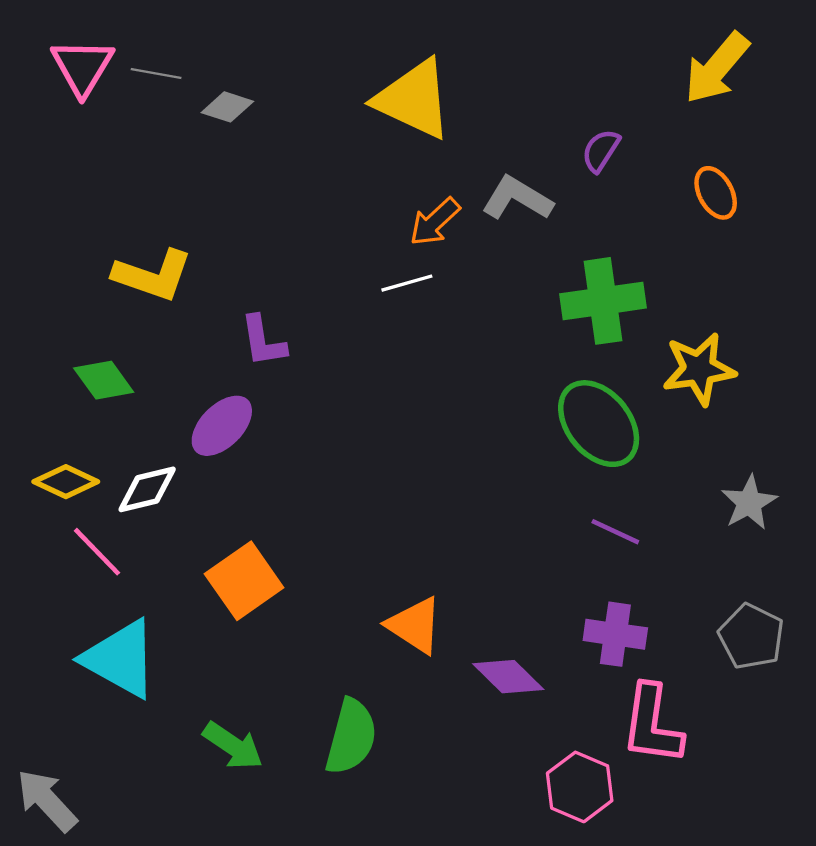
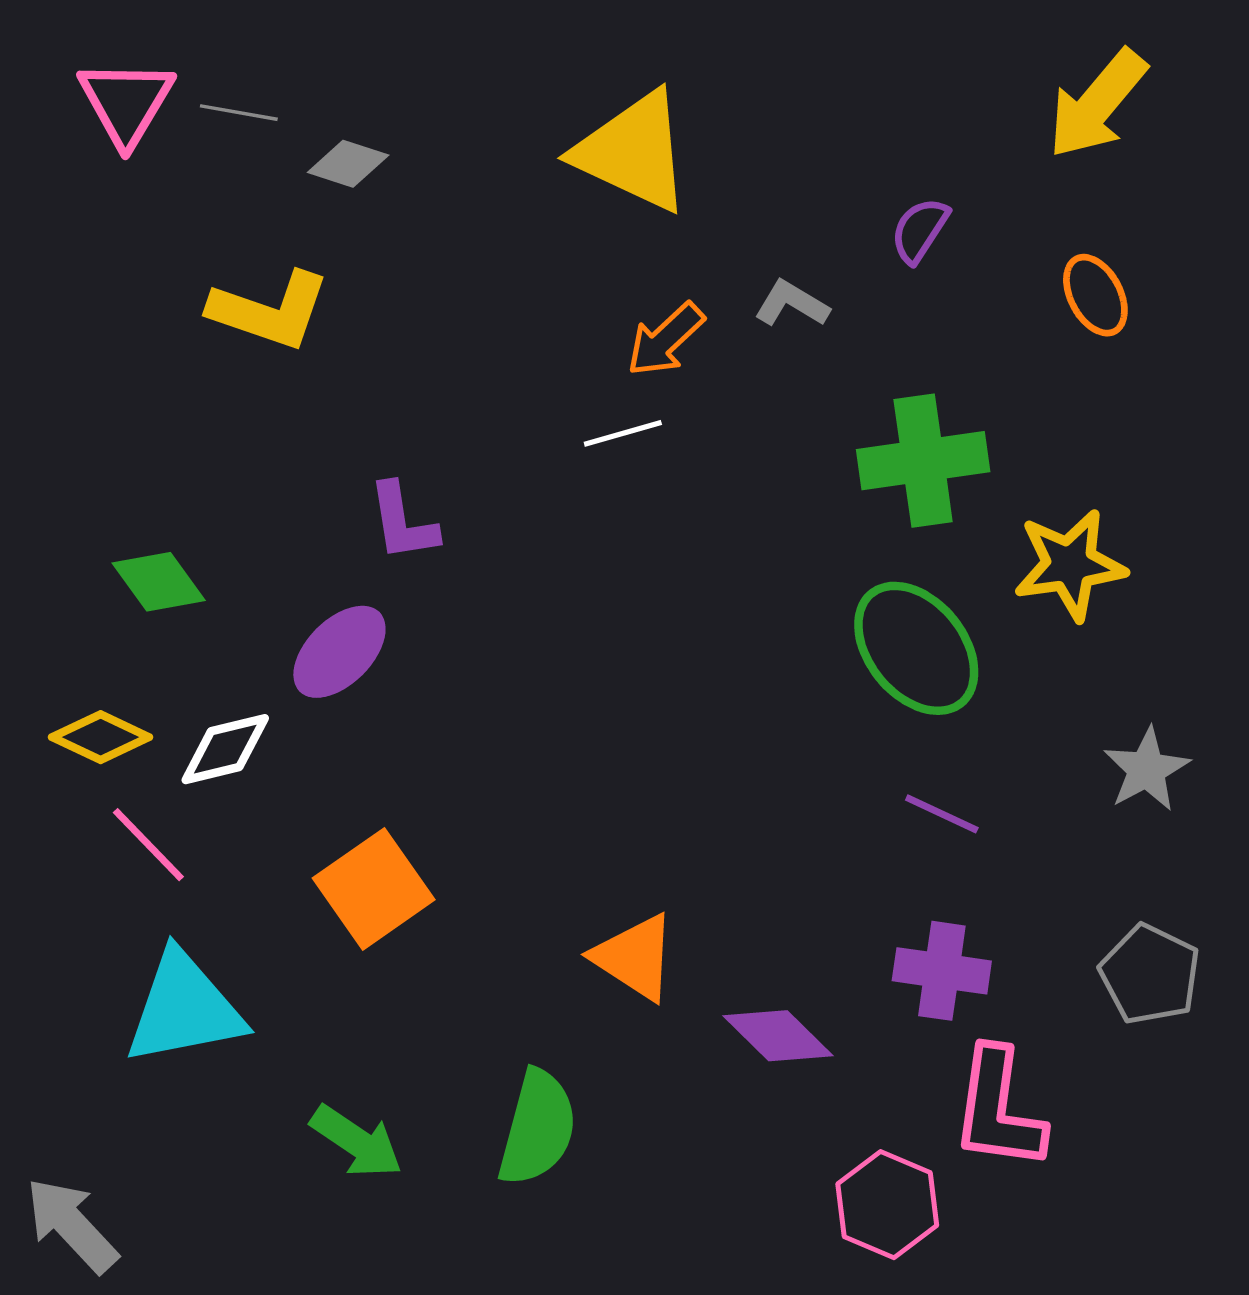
gray L-shape: (517, 198) -> (792, 304), size x0.7
yellow L-shape: (153, 275) -> (270, 310), moved
cyan triangle: (120, 659) -> (184, 1008), turned -40

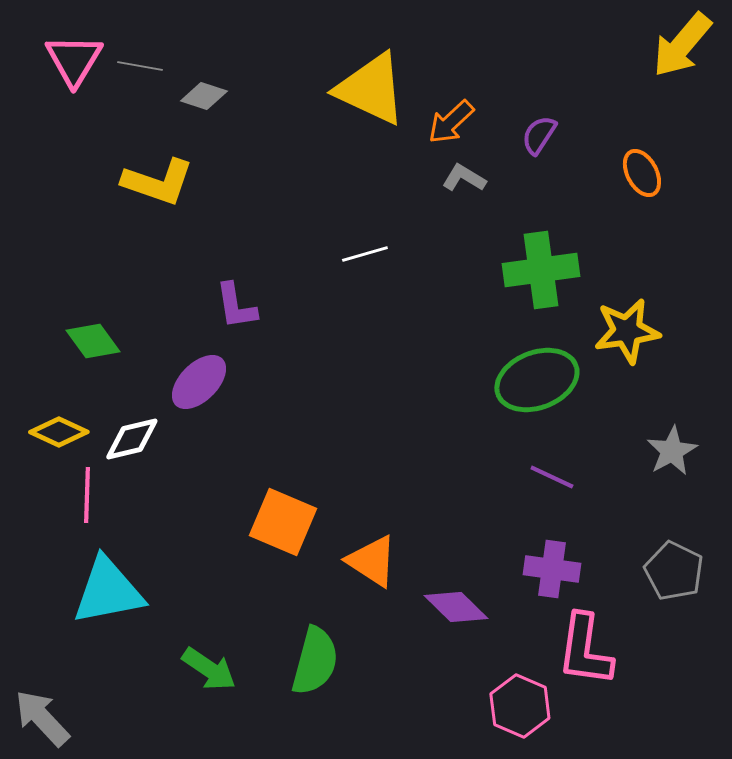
yellow arrow: (1097, 104) -> (682, 45), moved
orange arrow: (665, 339) -> (451, 122), moved
green ellipse: (916, 648) -> (537, 380), turned -72
pink line: (148, 845) -> (87, 495), turned 46
orange square: (374, 889) -> (283, 522), moved, turned -32

